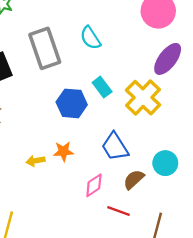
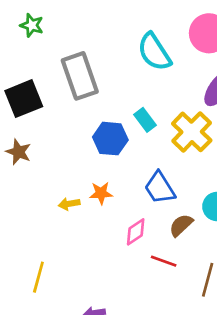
cyan semicircle: (90, 38) -> (154, 52), moved, size x1.4

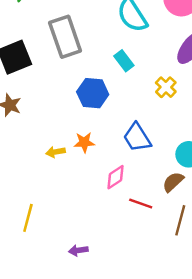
cyan rectangle: (145, 120) -> (124, 61), moved
yellow cross: (192, 132) -> (166, 87), size x0.6
brown semicircle: (181, 225) -> (173, 182), moved

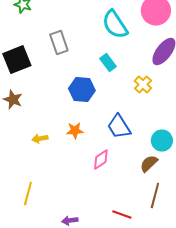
gray rectangle: (65, 37) -> (59, 43), size x0.7
yellow arrow: (55, 152) -> (40, 139), moved
red line: (141, 204) -> (122, 215), moved

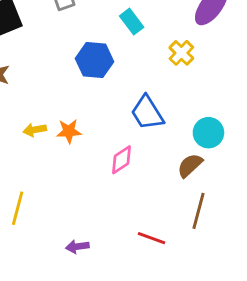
orange star: (75, 131) -> (69, 131), moved

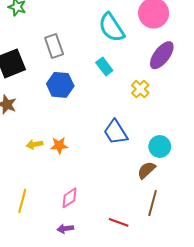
blue hexagon: (94, 60) -> (60, 85), moved
pink diamond: (122, 160) -> (69, 198), moved

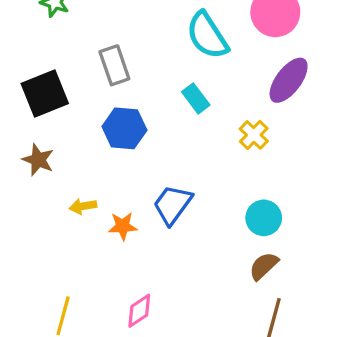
blue trapezoid: (116, 132) -> (172, 205), moved, turned 68
yellow arrow: (35, 144) -> (83, 206), moved
cyan circle: (160, 147) -> (264, 218), moved

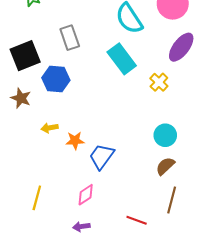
cyan rectangle: (196, 98) -> (122, 59), size x1.6
blue hexagon: (124, 128) -> (56, 79), moved
blue trapezoid: (172, 205) -> (102, 156), moved

